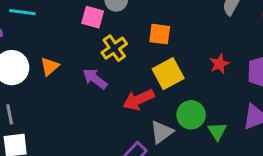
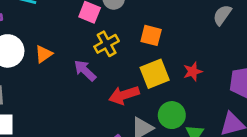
red star: (219, 64) -> (193, 71), moved

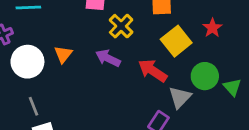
red arrow: (124, 95) -> (153, 71), turned 68

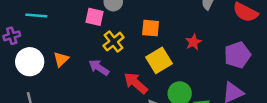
red star: (212, 28) -> (193, 42), moved

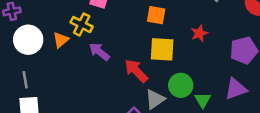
yellow cross: (114, 42) -> (82, 24), moved, turned -30
yellow square: (159, 60) -> (162, 49), turned 30

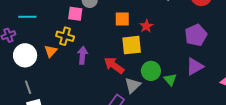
red star: (199, 33) -> (146, 26), moved
purple arrow: (99, 52) -> (82, 55), turned 66

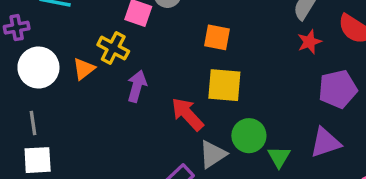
red star: (146, 26) -> (309, 42), moved

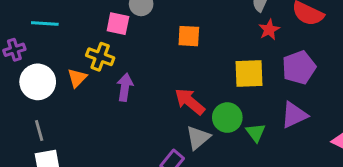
yellow square: (224, 85) -> (249, 74), moved
red arrow: (187, 114) -> (190, 102), moved

